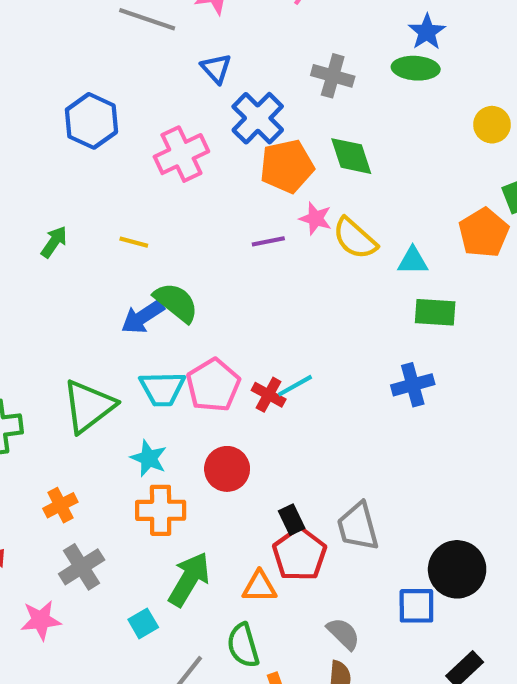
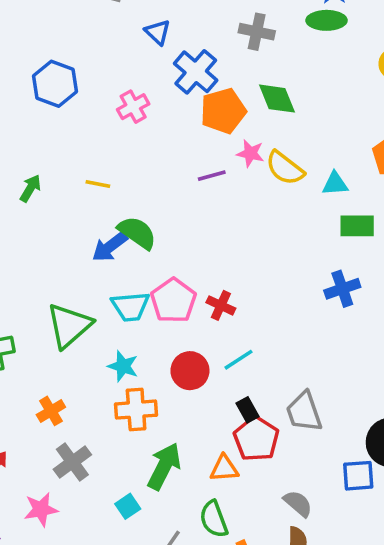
pink cross: (181, 154) -> (133, 107), size x0.7
cyan line: (295, 386) -> (238, 360), moved

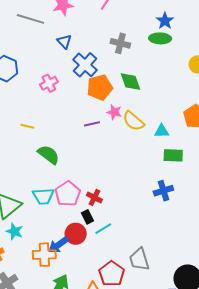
blue arrow: (110, 247) -> (58, 245), moved
cyan star: (123, 366) -> (15, 231), moved
black rectangle: (248, 410) -> (87, 217), moved

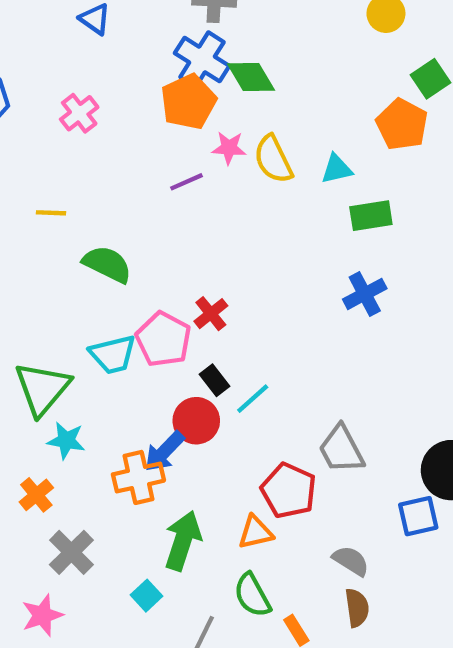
blue cross: (85, 65) -> (202, 60), moved
yellow semicircle: (133, 121) -> (273, 159), turned 35
red cross: (94, 197) -> (211, 314), moved, turned 35

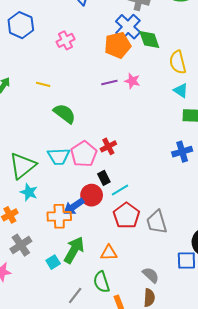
pink star: (229, 148) -> (132, 81), moved
yellow semicircle: (273, 159) -> (178, 62), moved
cyan triangle: (337, 169) -> (181, 90), turned 35
red pentagon: (289, 491) -> (126, 216), moved
cyan square: (146, 596) -> (53, 262), moved

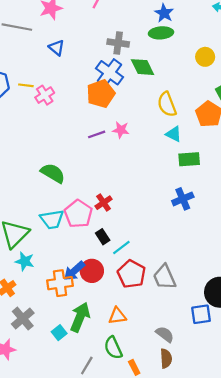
green diamond: (149, 39) -> (142, 67), moved
yellow line: (43, 84) -> (26, 85), moved
red circle: (92, 195) -> (92, 271), moved

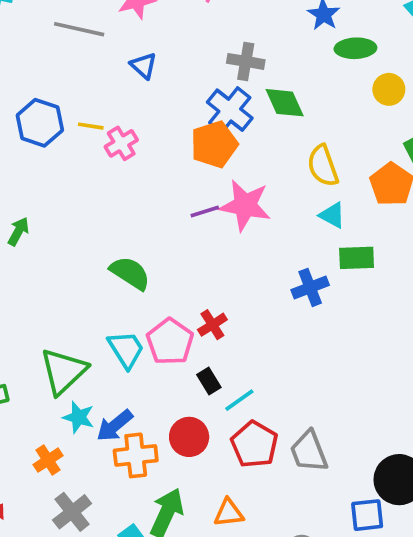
green ellipse: (161, 33) -> (355, 48), moved
pink star: (121, 130) -> (245, 205), size x1.8
blue cross: (183, 199) -> (310, 287), moved
cyan trapezoid: (52, 219) -> (126, 349), turned -115
blue arrow: (74, 271) -> (115, 426), moved

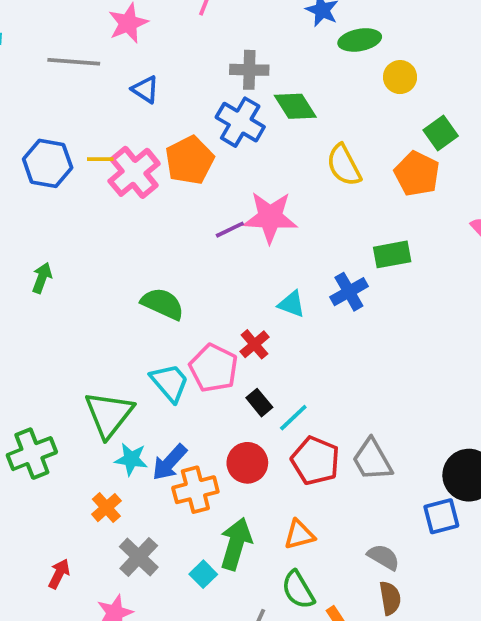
pink cross: (121, 143) -> (134, 172), size x1.5
orange pentagon: (214, 144) -> (190, 160), moved
cyan triangle: (332, 215) -> (292, 304), moved

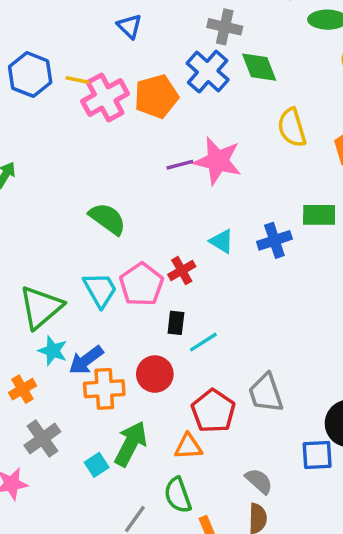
black rectangle: (259, 403) -> (176, 323), turned 35
red pentagon: (315, 461) -> (213, 411), moved

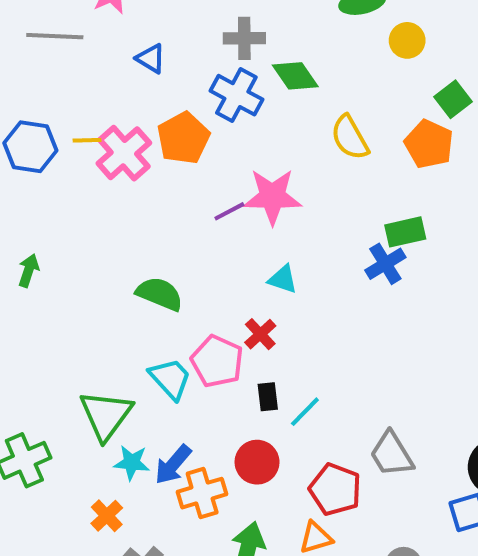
blue triangle: (129, 26) -> (151, 59), moved
blue cross: (274, 240) -> (385, 264), moved
cyan triangle: (222, 241) -> (283, 279), moved

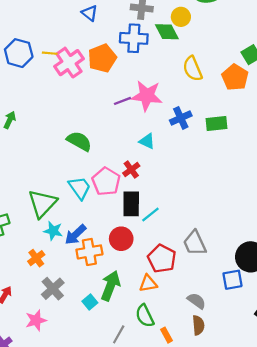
yellow circle: (407, 40) -> (181, 17), moved
blue cross: (236, 95) -> (134, 38), turned -32
blue cross: (385, 264) -> (181, 118), moved
black rectangle: (268, 397) -> (131, 204), size x1.6

